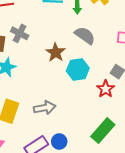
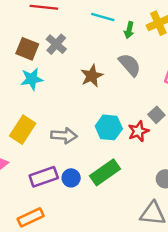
cyan hexagon: (78, 70) -> (109, 127), moved
green rectangle: (103, 131) -> (105, 172), moved

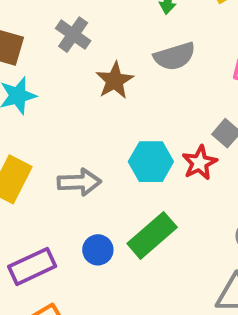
gray cross: (56, 44) -> (73, 35), moved
gray semicircle: (130, 65) -> (175, 56), turned 120
purple rectangle: (44, 177) -> (32, 266), moved

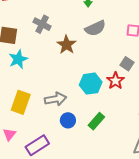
green rectangle: (152, 235) -> (96, 121), size x0.7
blue circle: (98, 250) -> (68, 120), moved

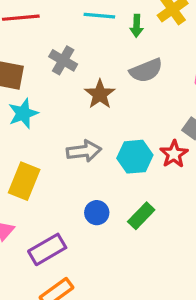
gray arrow: (56, 99) -> (84, 151), moved

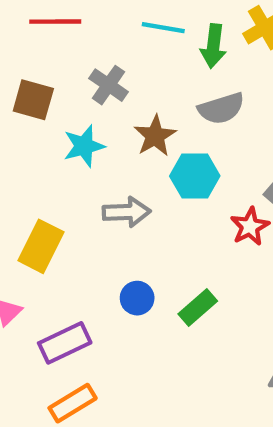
green arrow: (137, 26) -> (213, 46), size x1.4
cyan star: (23, 113) -> (84, 146), moved
cyan hexagon: (135, 157) -> (195, 176), moved

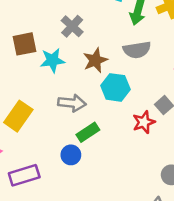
brown square: (33, 100) -> (24, 44), moved, turned -35
green rectangle: (198, 308) -> (88, 132), moved

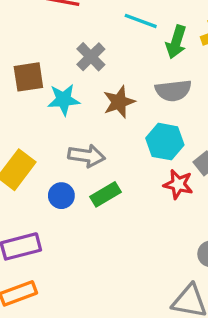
cyan hexagon: (115, 87) -> (165, 142), moved
red star: (144, 122) -> (178, 184), turned 30
blue circle: (71, 155) -> (61, 196), moved

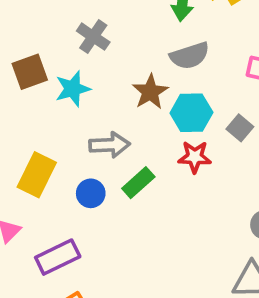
brown star: (119, 102) -> (150, 92), moved
red star: (178, 184) -> (195, 157), moved

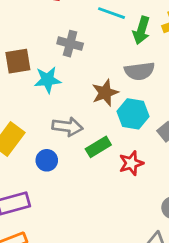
gray cross: (93, 37) -> (70, 44), turned -30
red star: (195, 157) -> (131, 163), moved, turned -30
green rectangle: (138, 183) -> (98, 147), moved

